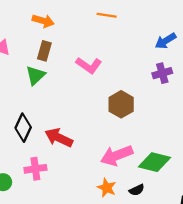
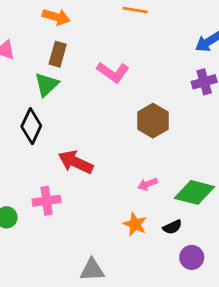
black diamond: (23, 128) -> (31, 126), moved
pink arrow: (117, 155) -> (147, 184), size x0.5

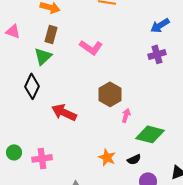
brown hexagon: (153, 121) -> (110, 94), moved
pink arrow: (147, 184) -> (126, 115), moved, turned 128
pink cross: (47, 201) -> (42, 158), moved

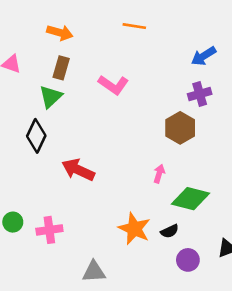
brown hexagon: (110, 94) -> (180, 128), moved
orange star: (107, 157) -> (134, 229), size x1.4

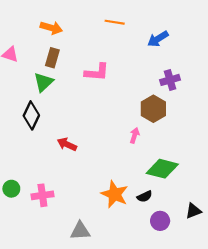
blue arrow: (204, 56) -> (158, 39), moved
pink L-shape: (113, 85) -> (97, 72), turned -30
red arrow: (78, 170) -> (67, 144), size x0.7
pink arrow: (159, 174) -> (135, 135), moved

